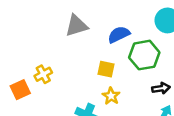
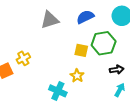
blue semicircle: (119, 35) -> (85, 17), moved
yellow square: (106, 69) -> (81, 50), moved

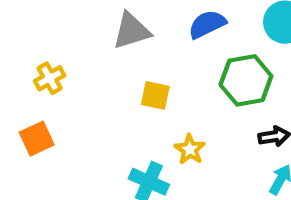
yellow square: (81, 50) -> (155, 95), moved
yellow cross: (23, 58) -> (50, 78), moved

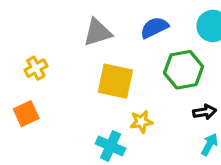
yellow square: (155, 95) -> (115, 81), size x1.6
yellow star: (190, 149) -> (141, 122), turned 30

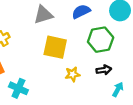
black arrow: (205, 112) -> (104, 70), moved
cyan cross: (111, 146) -> (18, 88), moved

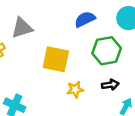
gray triangle: (43, 15) -> (22, 28), moved

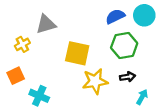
blue semicircle: (85, 19) -> (115, 16), moved
yellow star: (75, 89) -> (95, 81), size x1.6

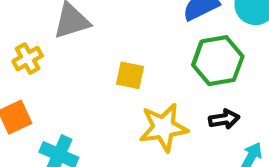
yellow square: (77, 53) -> (130, 75), size x0.6

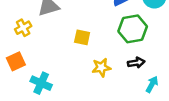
yellow star: (163, 128) -> (101, 67), size x0.7

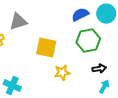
yellow square: (82, 37) -> (46, 48), size x1.5
black arrow: (136, 63) -> (99, 69), moved

